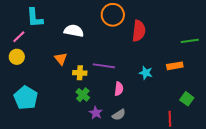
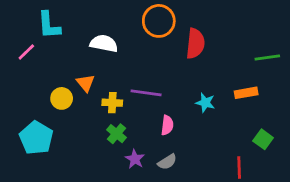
yellow circle: (17, 57) -> (62, 98), moved

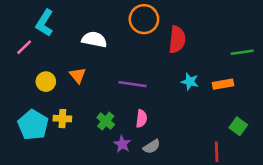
cyan L-shape: (49, 25) -> (45, 23), turned 36
yellow circle: (62, 98) -> (46, 82), moved
yellow cross: (112, 103) -> (62, 119), moved
cyan star: (205, 103) -> (190, 82), moved
pink semicircle: (167, 125) -> (141, 119), moved

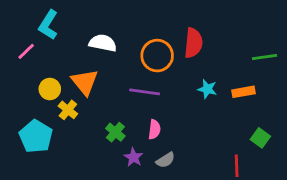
orange circle: (144, 19) -> (157, 56), moved
orange triangle: (78, 75) -> (85, 82), size x1.5
yellow cross: (62, 119) -> (68, 110), moved, turned 36

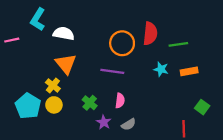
white semicircle: (103, 43) -> (64, 34), moved
pink line: (26, 51) -> (12, 40), moved, turned 32
green line: (264, 57) -> (178, 44), moved
yellow circle: (50, 89) -> (54, 105), moved

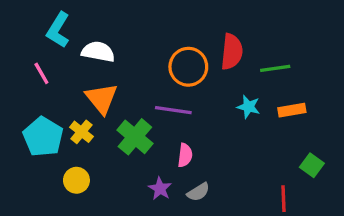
pink line: (12, 40) -> (41, 73), moved, turned 72
green cross: (90, 103) -> (135, 137), moved, size x1.5
yellow circle: (54, 105) -> (76, 180), moved
cyan pentagon: (28, 106) -> (43, 137), moved

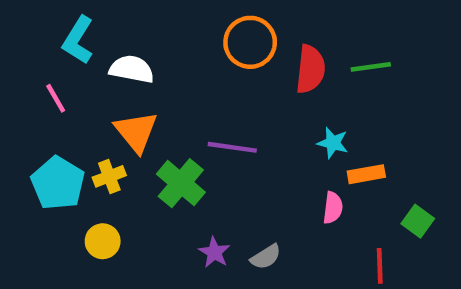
orange circle: (188, 67) -> (250, 42), moved
green line: (275, 68) -> (371, 67), moved
orange rectangle: (292, 110) -> (366, 174), moved
yellow cross: (81, 132) -> (109, 176), turned 30
pink semicircle: (185, 155) -> (333, 208), moved

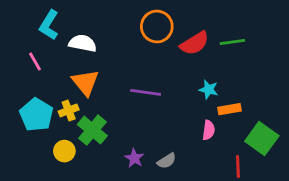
red semicircle: (310, 69) -> (195, 43), turned 52
green cross: (181, 183) -> (92, 130), moved
green square: (418, 221) -> (262, 138), size x1.6

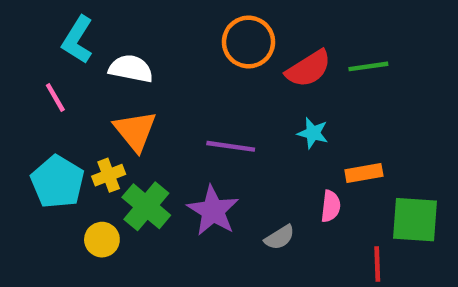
cyan star: (209, 89) -> (313, 133), moved
green square: (262, 138) -> (415, 220), turned -32
purple star: (134, 158) -> (213, 211), moved, size x1.6
gray semicircle: (167, 161) -> (280, 237), moved

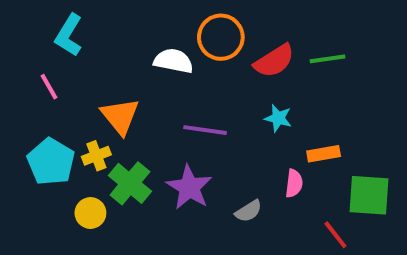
white semicircle: (131, 69) -> (173, 61), moved
red line: (377, 264) -> (335, 235), turned -36

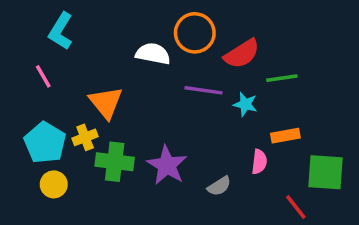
green line: (328, 59) -> (282, 78), moved
purple line: (205, 130) -> (204, 90), moved
green cross: (130, 183) -> (115, 162), turned -33
yellow circle: (90, 213) -> (54, 184), moved

